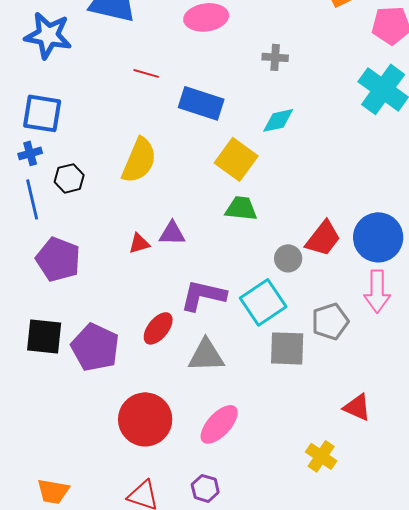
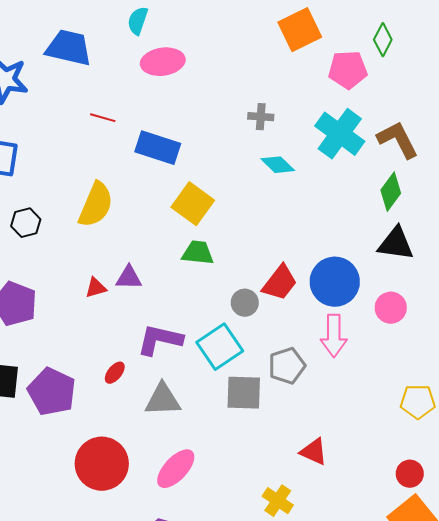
gray cross: (275, 57) -> (261, 117), moved
cyan diamond: (278, 120) -> (278, 165), moved, turned 56
red ellipse: (158, 328) -> (115, 373), size x0.7

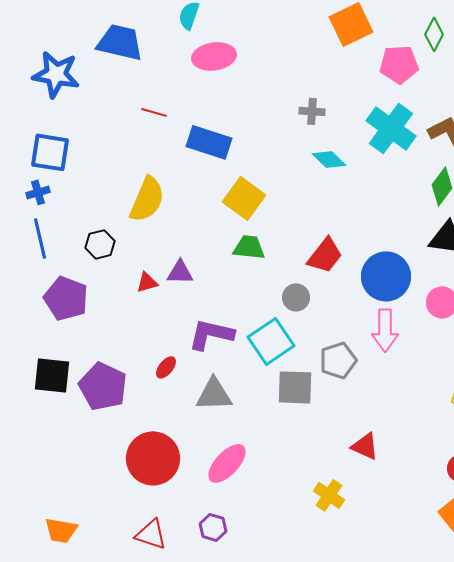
black hexagon: (26, 223) -> (100, 244), moved
red trapezoid: (280, 283) -> (325, 255), moved

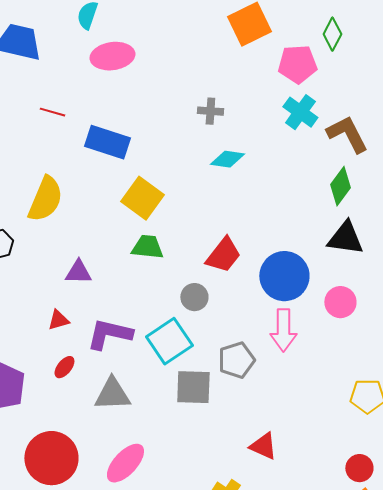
cyan cross: (391, 128) -> (300, 112), moved, size x0.7
cyan diamond: (329, 159) -> (227, 159), turned -36
red triangle: (147, 282) -> (58, 320), moved

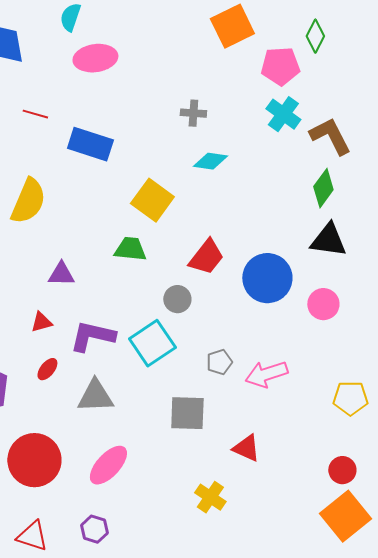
yellow square: (142, 198) -> (152, 200), moved
pink arrow: (283, 330) -> (266, 374), moved, turned 72
gray pentagon: (236, 360) -> (219, 362), size x0.7
gray square: (193, 387) -> (187, 413), moved

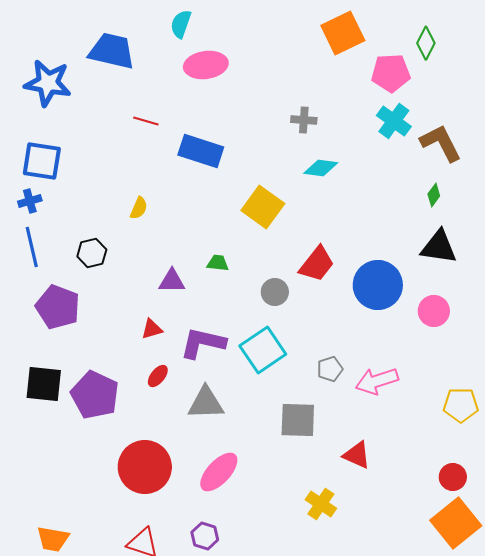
green diamond: (323, 188) -> (434, 195), size x0.6
yellow semicircle: (28, 201) -> (139, 208), size x0.5
green trapezoid: (130, 249) -> (218, 263), moved, size x0.7
gray circle: (177, 299) -> (275, 292), moved

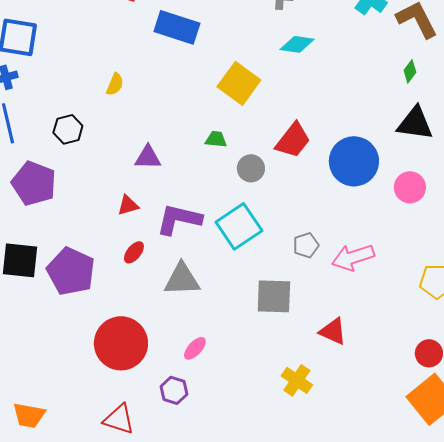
green trapezoid: (218, 263) -> (216, 139), moved
pink ellipse: (219, 472) -> (195, 348), size x0.6
purple hexagon: (205, 536) -> (174, 390), moved

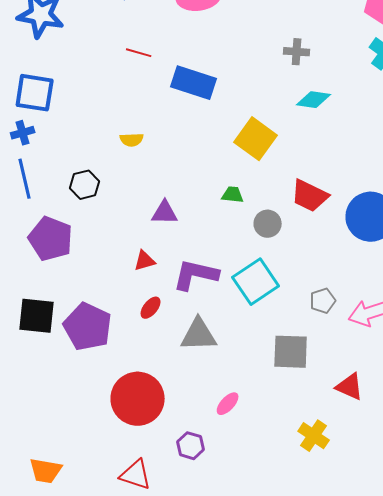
yellow semicircle: (115, 84) -> (132, 140), turned 65
red trapezoid: (293, 140) -> (310, 196), turned 78
pink ellipse: (195, 348) -> (228, 404), moved

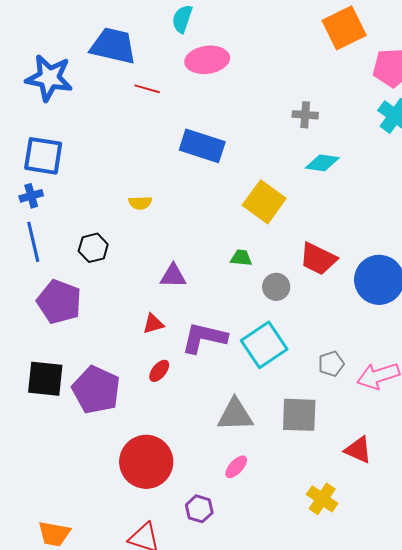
red line: (139, 53) -> (147, 89), moved
gray triangle: (199, 335) -> (235, 415), moved

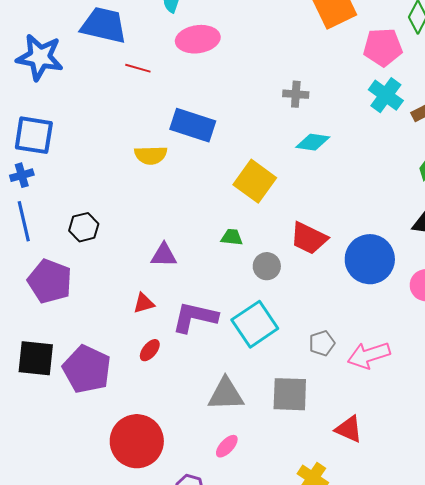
yellow semicircle: (140, 203) -> (151, 155), moved, size x1.4

